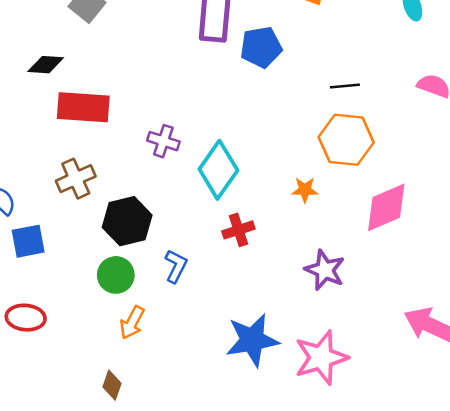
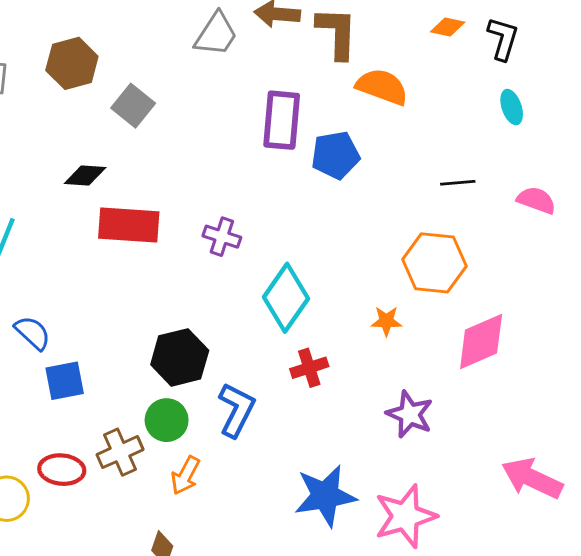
black line: (345, 86) -> (458, 183), moved
purple cross: (163, 141) -> (222, 237), moved
brown cross: (76, 179) -> (120, 452), moved
blue L-shape: (176, 266) -> (236, 410), size x1.4

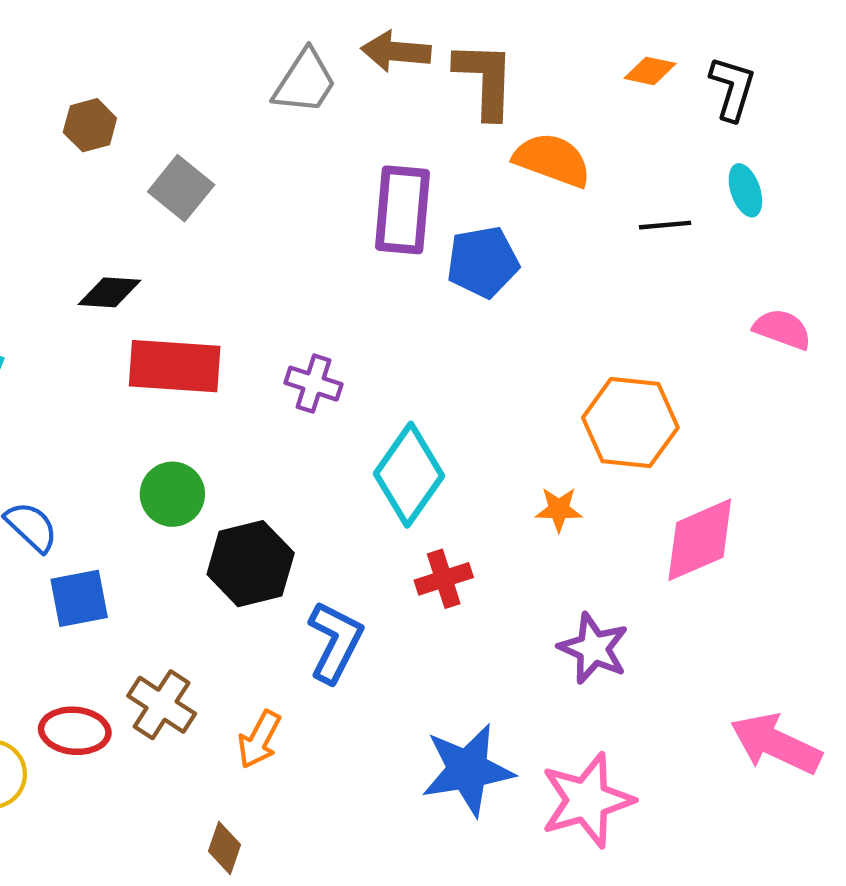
brown hexagon: (72, 63) -> (90, 125), size x0.7
black line: (458, 183) -> (665, 225), moved
green circle: (167, 420) -> (172, 494), moved
brown cross: (120, 452) -> (162, 705), turned -33

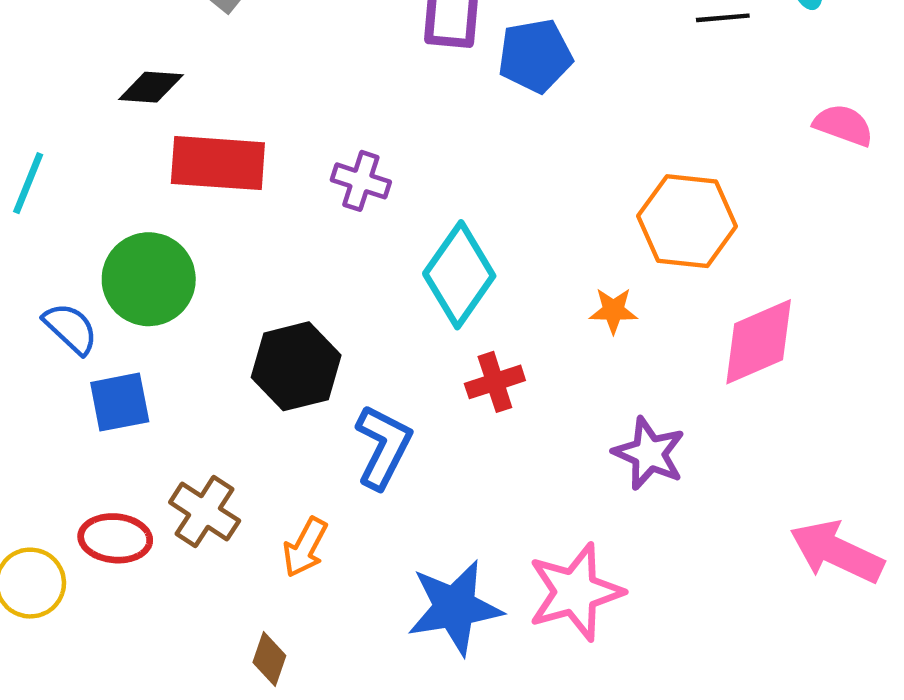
green circle: (172, 494) -> (149, 279), moved, size x1.4
blue star: (468, 770) -> (455, 608), moved
pink star: (587, 800) -> (575, 592), moved

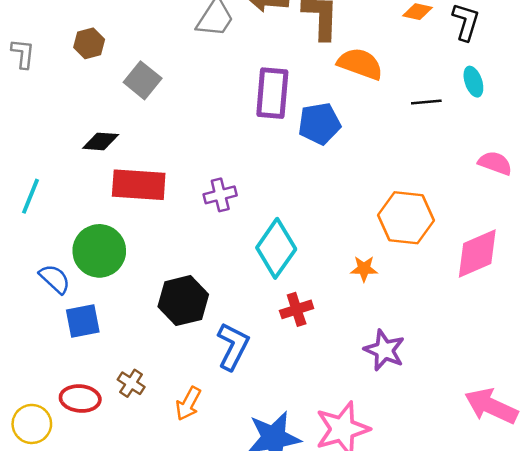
purple cross: (361, 181) -> (220, 195), turned -32
pink diamond: (759, 342) -> (477, 253), moved
brown cross: (205, 512) -> (131, 383), size x0.7

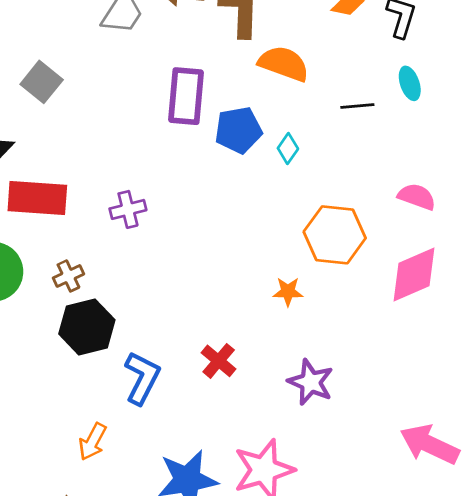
pink semicircle: (495, 163) -> (417, 197), moved
cyan diamond: (276, 248) -> (288, 149), moved, size x0.5
red cross: (297, 309) -> (219, 361), moved, turned -32
brown cross: (131, 383) -> (68, 276), moved, turned 32

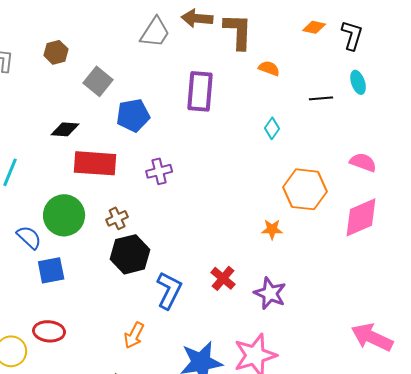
orange semicircle: (284, 64) -> (269, 68), size x0.6
blue pentagon: (238, 130) -> (133, 115), moved
purple star: (311, 382) -> (270, 293), moved

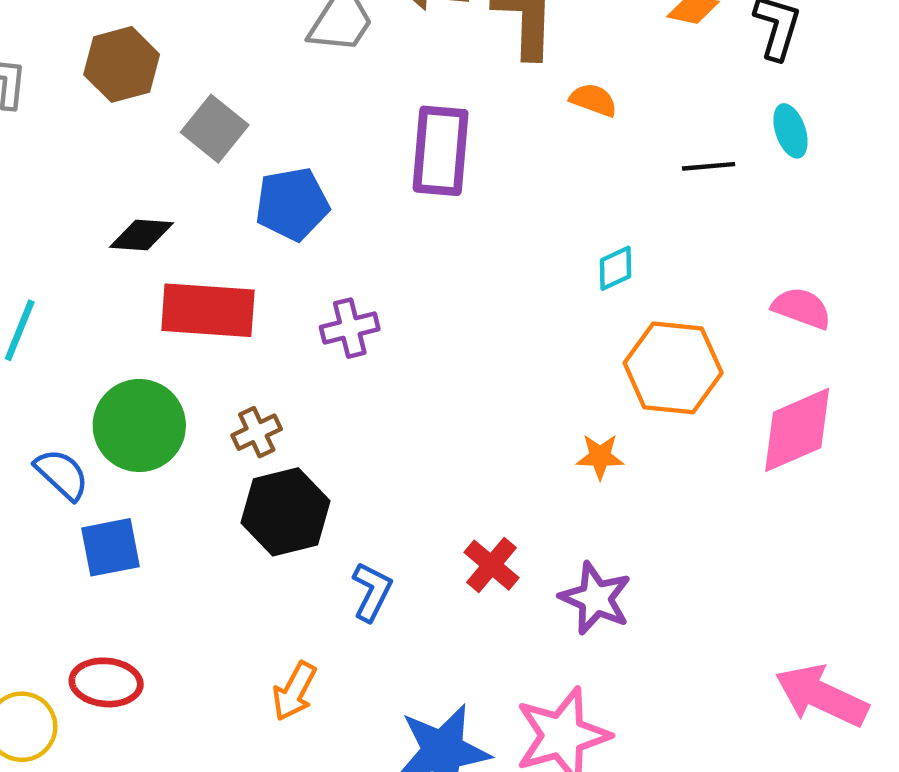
brown hexagon: (56, 52) -> (122, 64), size x1.4
cyan diamond: (272, 128) -> (616, 268), moved, turned 30
blue L-shape: (169, 290) -> (372, 592), size x0.7

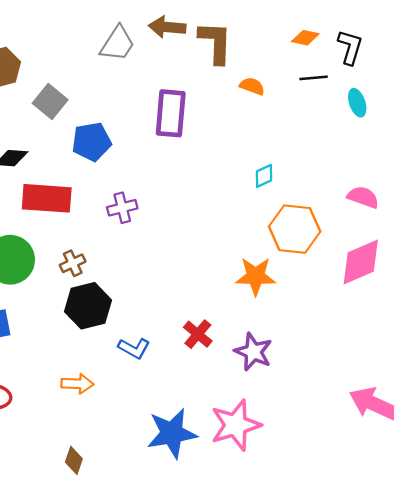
black line: (709, 166) -> (314, 78), moved
orange star: (600, 457) -> (256, 276), size x1.6
blue L-shape: (372, 592) -> (134, 348), turned 92
orange arrow: (294, 691) -> (77, 384), moved, turned -116

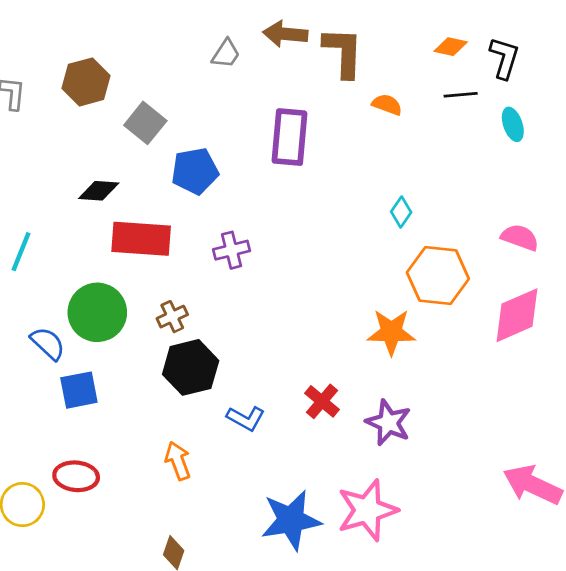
gray trapezoid: (118, 44) -> (226, 54), size x0.7
cyan diamond: (264, 176) -> (401, 212), turned -30
orange arrow: (77, 384) -> (178, 461), turned -112

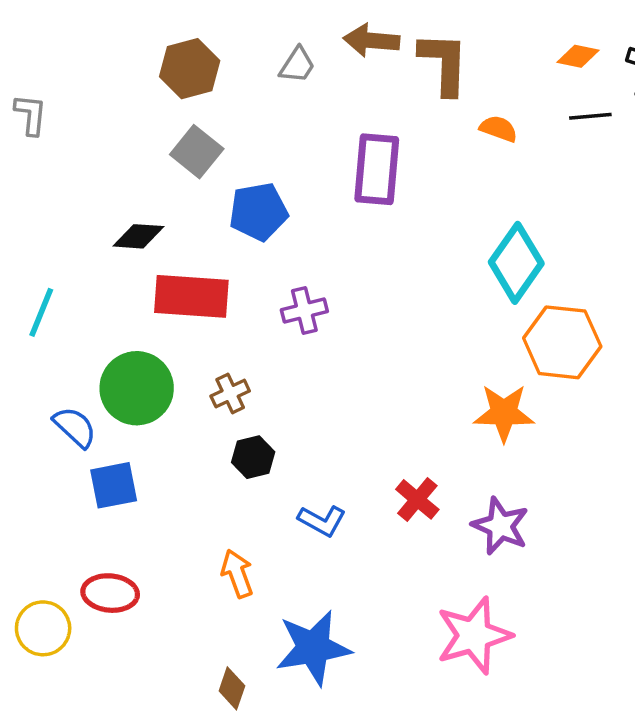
brown hexagon: (86, 82) -> (190, 69), moved
cyan diamond: (401, 212) -> (516, 263), size x2.0
black hexagon: (191, 367) -> (253, 457), size x0.6
blue star: (291, 520) -> (313, 648), moved

